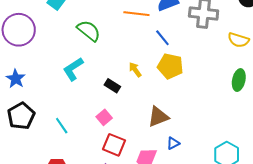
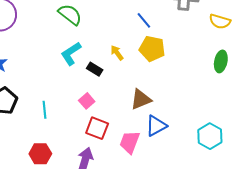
cyan L-shape: (73, 69) -> (71, 54), moved
cyan line: (62, 126) -> (44, 110), turned 30
blue triangle: (173, 143) -> (156, 126), size x1.6

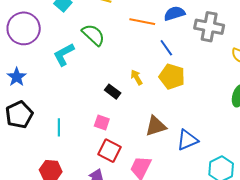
cyan L-shape: (71, 54) -> (64, 54), moved
pink square: (87, 101) -> (102, 123), turned -35
blue triangle: (156, 126) -> (187, 140), moved

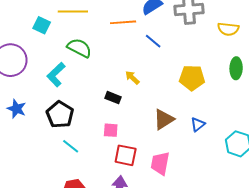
yellow pentagon: (172, 77) -> (192, 78), moved
black pentagon: (19, 115) -> (60, 114), moved
cyan line: (59, 127) -> (71, 146), turned -36
blue triangle: (187, 140) -> (198, 124), size x0.7

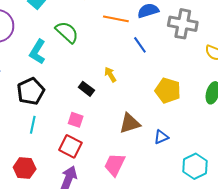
cyan L-shape: (56, 75) -> (37, 52), turned -30
cyan line: (71, 146) -> (33, 125), turned 48
red square: (126, 155) -> (70, 146), moved

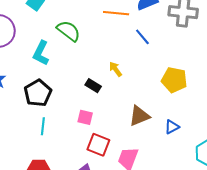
red square: (70, 146) -> (98, 145), moved

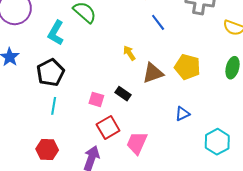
black rectangle: (93, 86) -> (123, 94), moved
brown triangle: (139, 116) -> (153, 73), moved
red square: (98, 145) -> (108, 128), turned 35

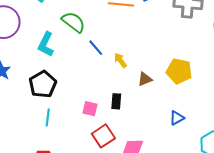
blue line: (158, 22) -> (96, 48), moved
brown triangle: (153, 73) -> (145, 79), size x0.7
black rectangle: (123, 94) -> (116, 101), turned 63

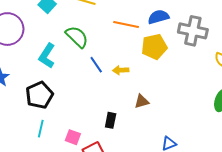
yellow arrow: (120, 60) -> (121, 70), moved, turned -63
yellow pentagon: (179, 71) -> (154, 47), moved, turned -30
pink square: (90, 109) -> (73, 137), moved

